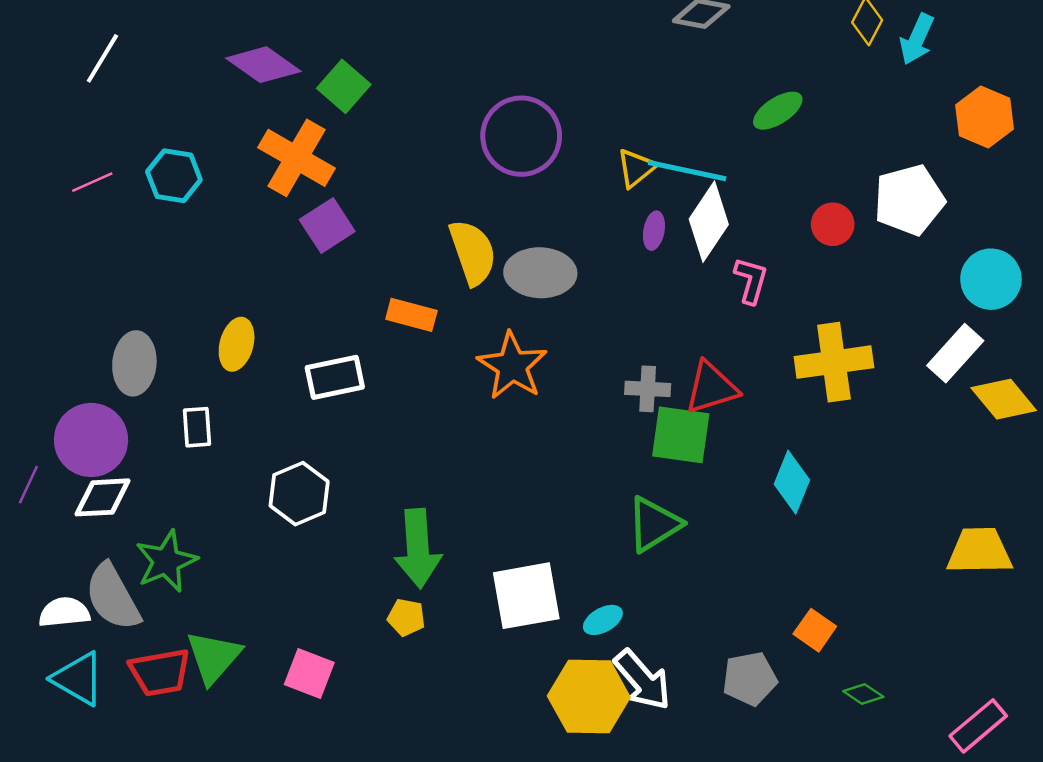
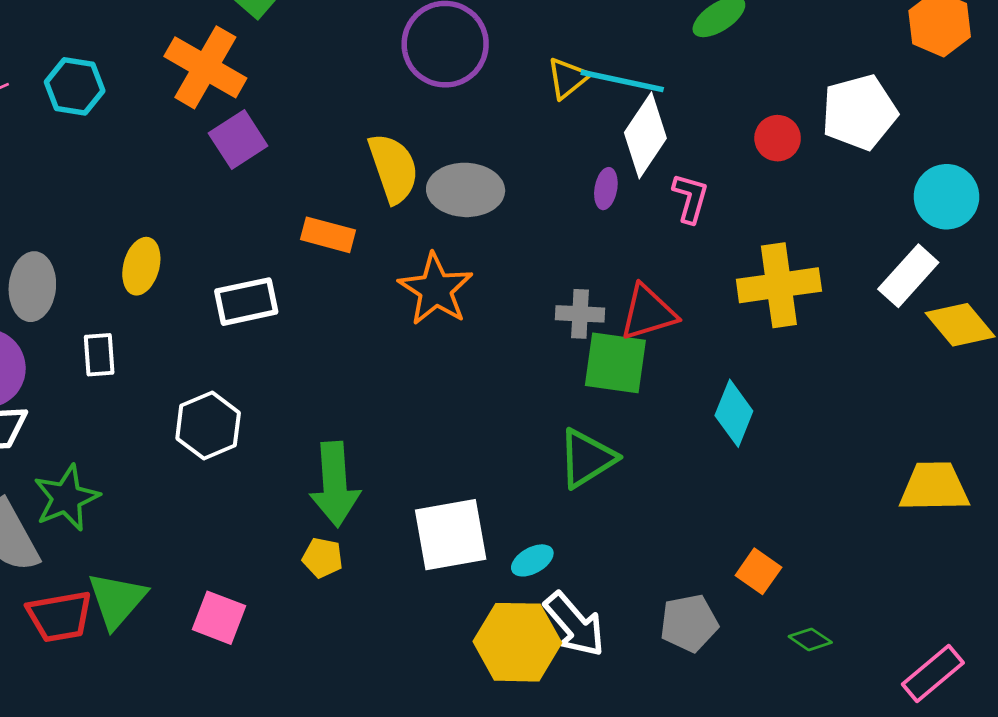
purple ellipse: (654, 231) -> (606, 189), moved

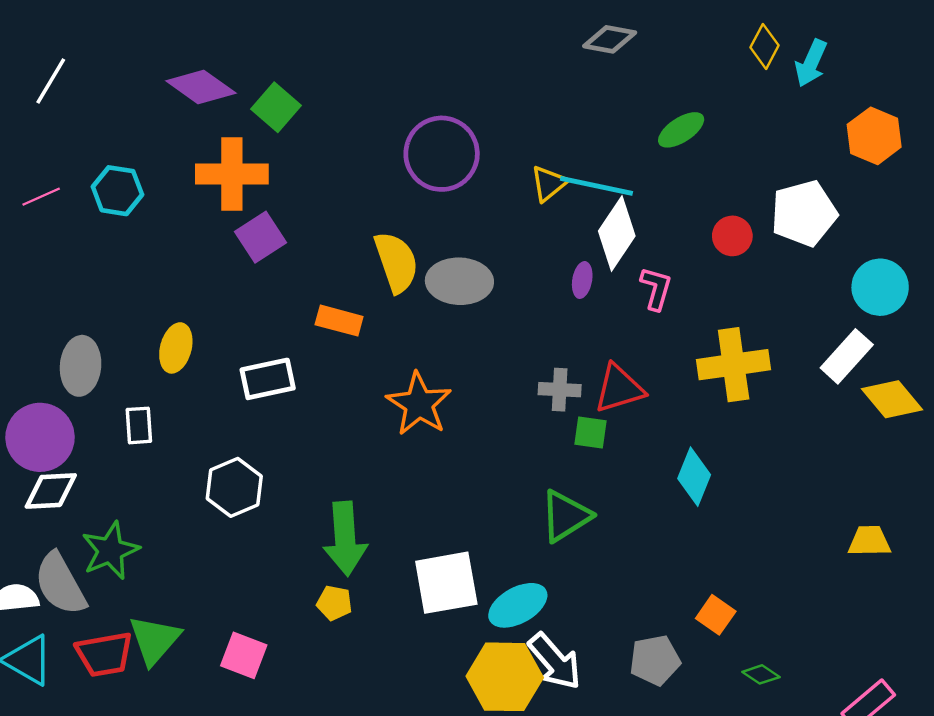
orange cross: (205, 67) -> (232, 174), turned -30
orange star: (436, 289) -> (419, 404), moved
green square: (615, 363) -> (591, 433), size x0.6
yellow trapezoid: (934, 487) -> (869, 541), size x0.7
cyan ellipse: (532, 560) -> (518, 605), size x1.6

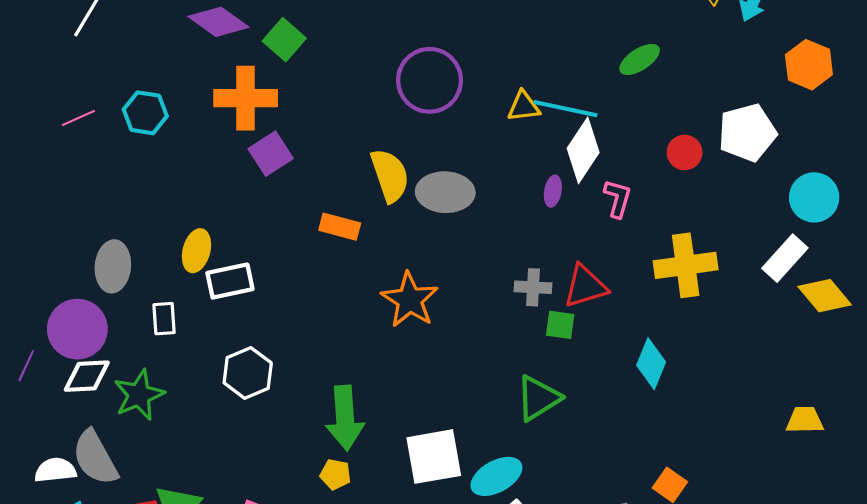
yellow triangle: (549, 184) -> (524, 106), turned 32
white rectangle: (268, 379) -> (230, 281), moved
green star: (110, 551) -> (139, 395), moved

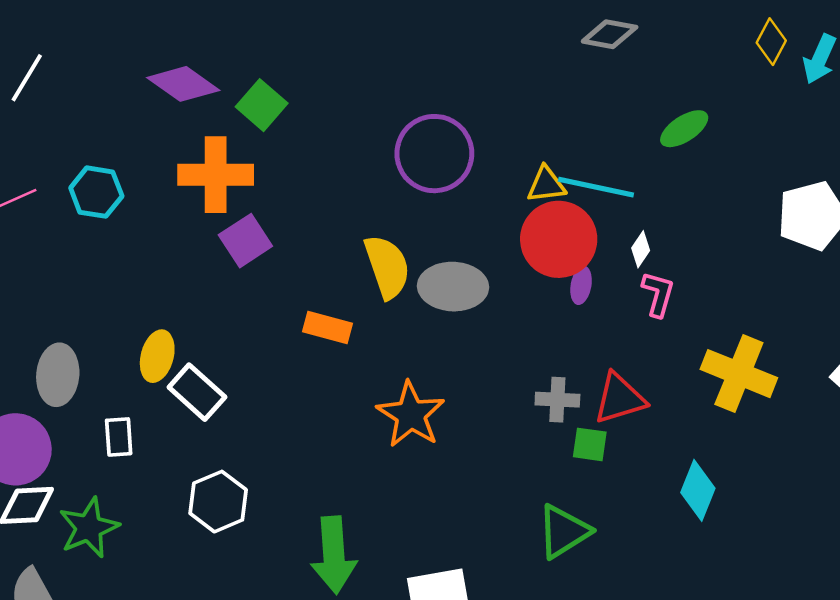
white diamond: (583, 150) -> (641, 249), moved, size x0.5
red circle: (685, 152) -> (559, 239), moved, size x1.8
yellow cross: (686, 265) -> (739, 374), turned 30
white rectangle: (230, 281) -> (197, 392), turned 54

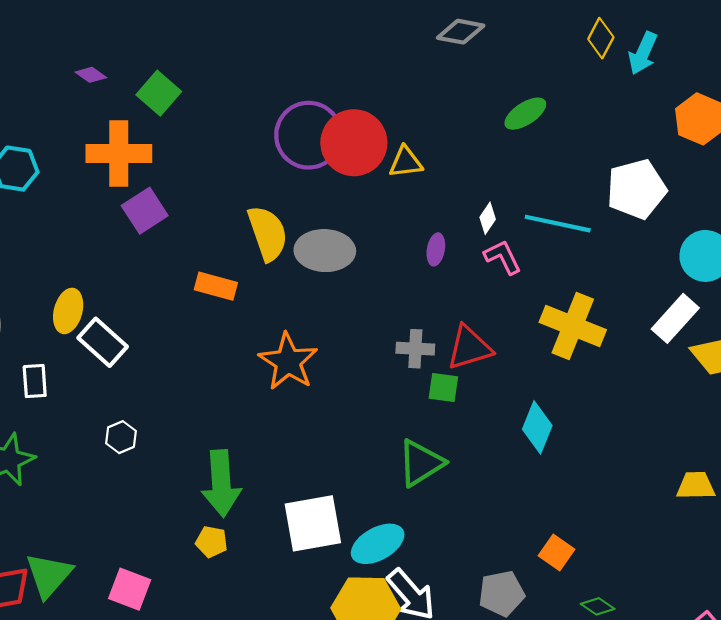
purple diamond: (183, 84) -> (91, 75), size x0.5
cyan line: (596, 187) -> (558, 224), moved
red circle: (559, 239) -> (354, 143), moved
pink L-shape: (658, 294) -> (503, 257), turned -42
white hexagon: (218, 502) -> (121, 437), size x0.6

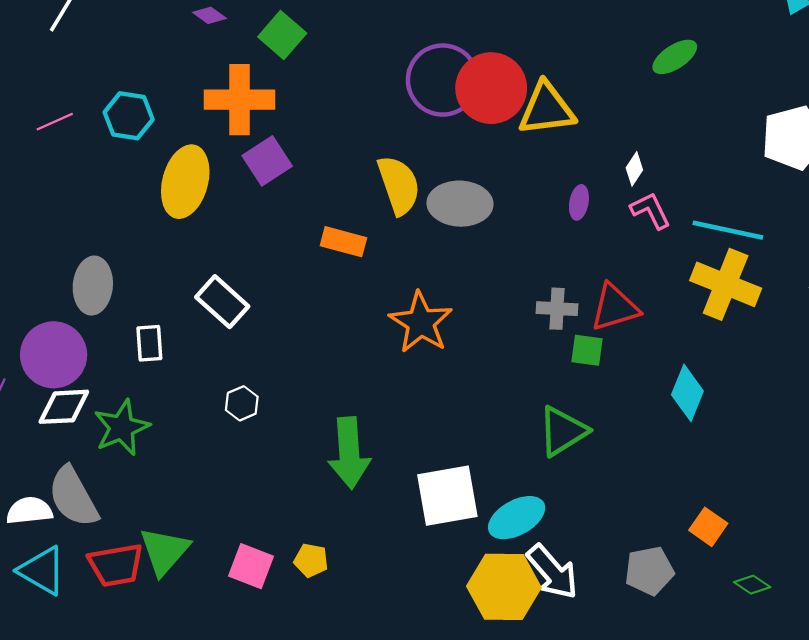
yellow triangle: (406, 162) -> (547, 109), size x1.6
cyan line: (558, 224) -> (728, 230), moved
yellow ellipse: (68, 311) -> (185, 182), moved, size x1.5
yellow pentagon: (212, 542) -> (311, 560), moved

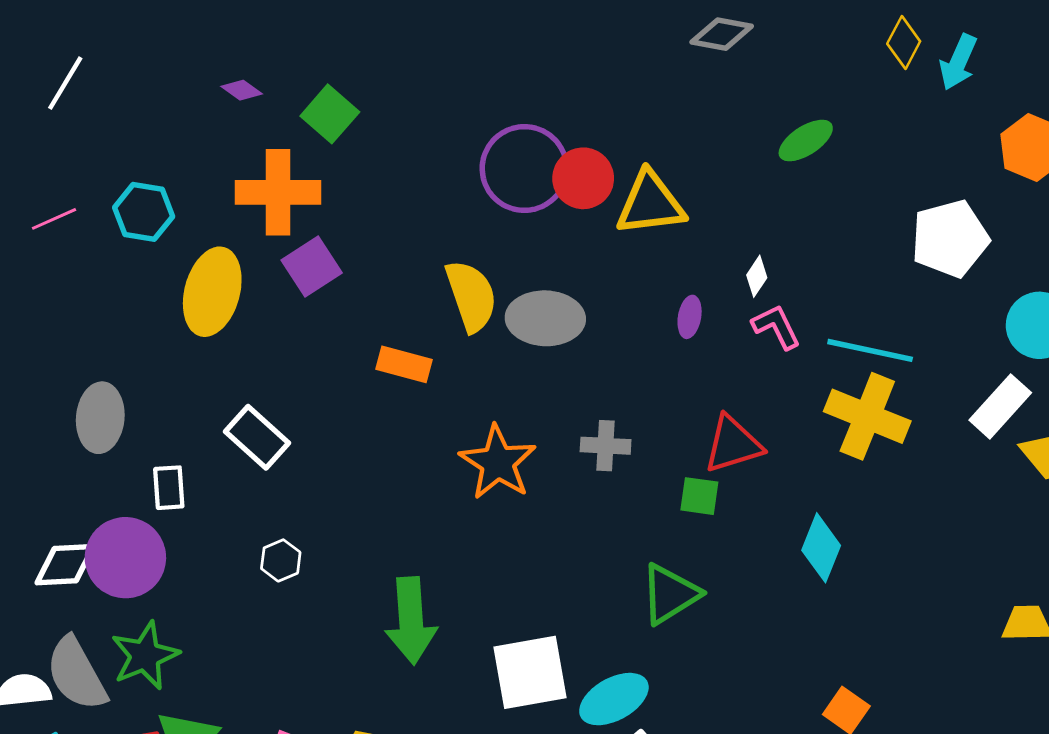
red circle: (491, 88) -> (583, 178), size x0.7
gray cross: (557, 309) -> (606, 446), moved
purple circle: (54, 355) -> (125, 558), moved
green star: (122, 428) -> (145, 656), moved

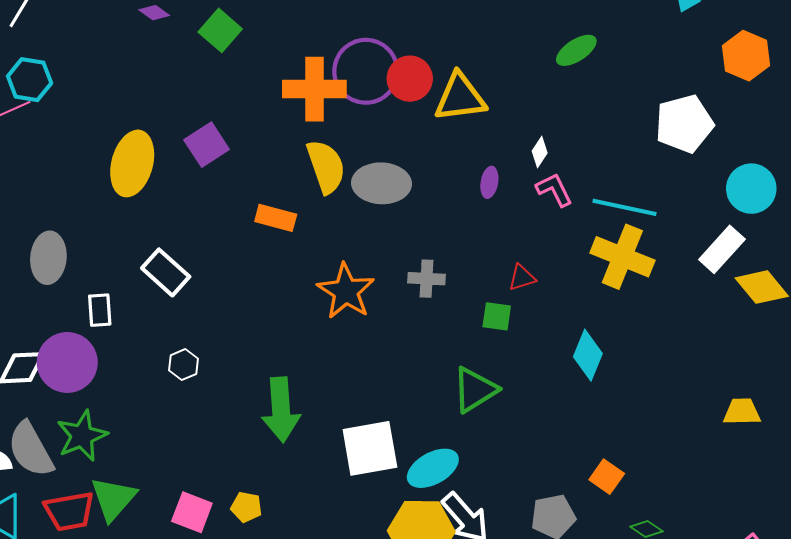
orange cross: (278, 192) -> (314, 89), moved
cyan hexagon: (144, 212) -> (30, 80), moved
red triangle: (733, 444) -> (522, 278), size x0.6

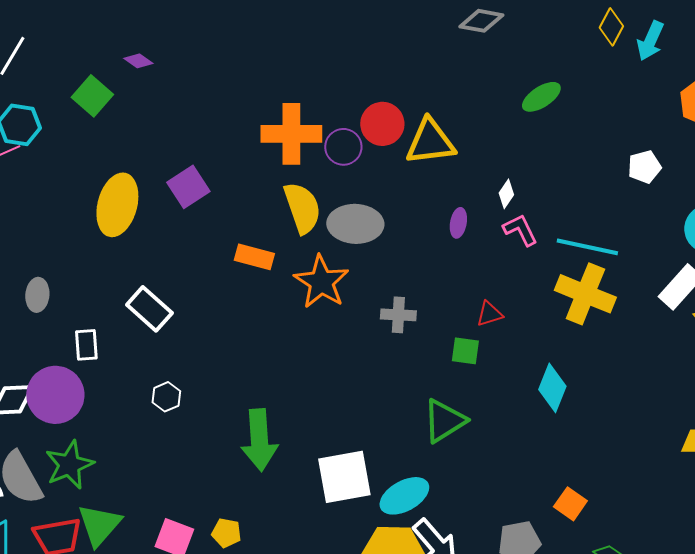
green square: (220, 30) -> (92, 96), moved
purple circle: (366, 71) -> (343, 147), moved, size x0.6
white pentagon: (684, 124) -> (644, 167), size x0.6
gray ellipse: (48, 258) -> (37, 295), size x0.7
orange star: (346, 291) -> (321, 282), moved

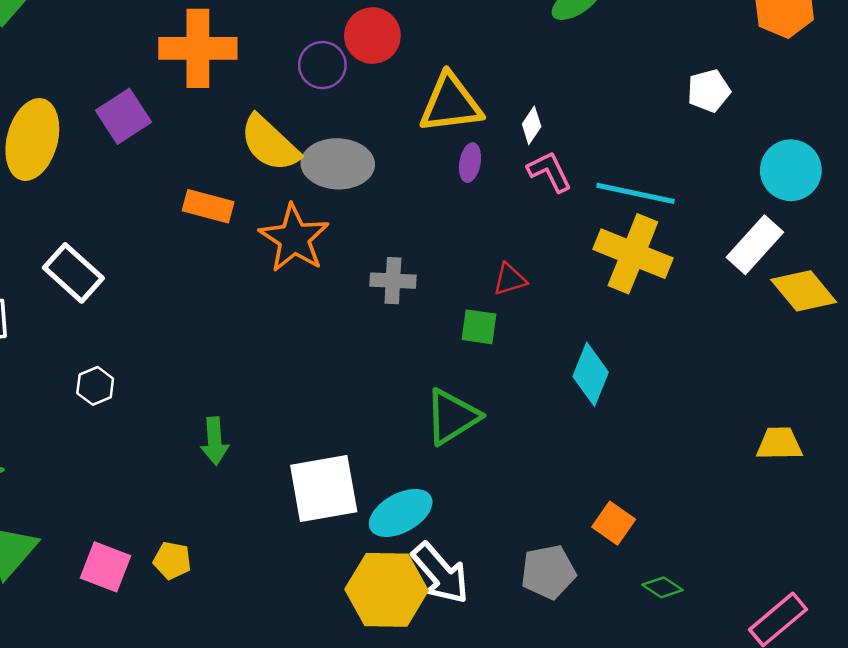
orange cross: (291, 134) -> (198, 48), moved
yellow triangle: (430, 142) -> (451, 104), moved
yellow semicircle: (302, 208) -> (270, 143), turned 152
green arrow: (259, 440) -> (215, 441), size x0.6

